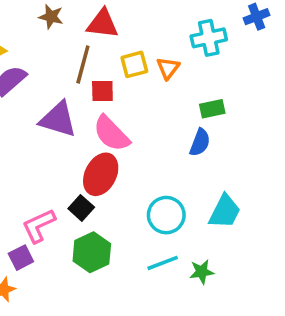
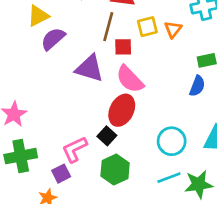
green star: (202, 272) -> (199, 184), size x1.5

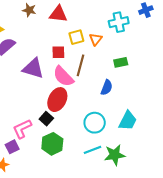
brown line: (108, 27) -> (80, 65), moved
blue semicircle: (197, 86) -> (107, 87), moved

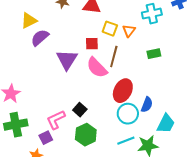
yellow square: (76, 37) -> (110, 29), turned 35
purple triangle: (33, 68) -> (67, 60), turned 45
blue semicircle: (107, 87) -> (147, 105), moved
red ellipse: (57, 100) -> (123, 91), moved
cyan trapezoid: (128, 121) -> (166, 124), moved

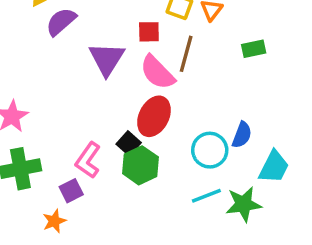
red ellipse: (123, 91) -> (154, 116), moved
pink L-shape: (56, 120) -> (88, 160), turned -30
green hexagon: (86, 135) -> (140, 165), moved

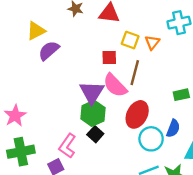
green rectangle: (254, 49) -> (181, 95), moved
purple triangle: (107, 59) -> (92, 92), moved
red ellipse: (154, 116) -> (137, 114), moved
green hexagon: (140, 165) -> (93, 113), moved

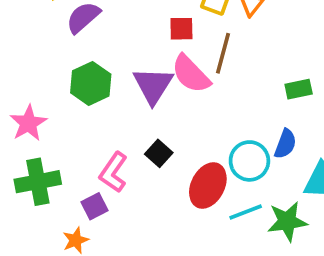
green hexagon: (93, 113) -> (91, 83), moved
red ellipse: (137, 114) -> (208, 186), moved

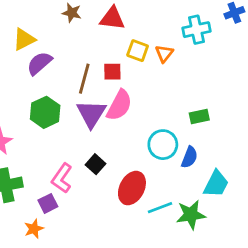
brown line: (223, 53) -> (84, 79), moved
pink semicircle: (191, 74) -> (119, 105), turned -108
cyan circle: (249, 161) -> (163, 145), moved

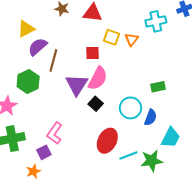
brown line: (84, 79) -> (53, 60), moved
green hexagon: (45, 112) -> (28, 82), moved
black square: (96, 164) -> (96, 104), moved

